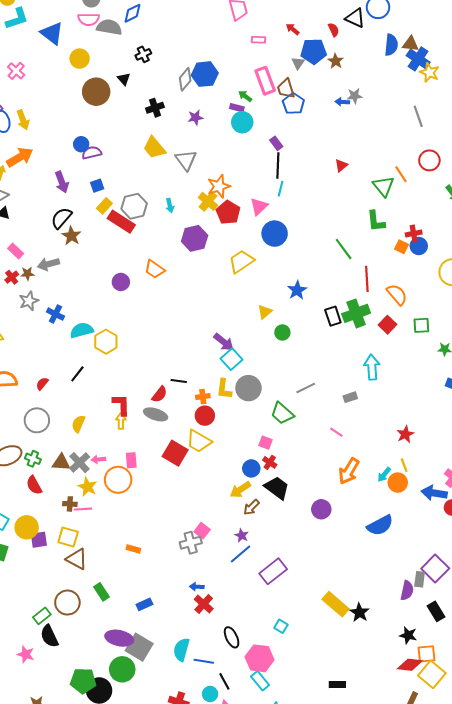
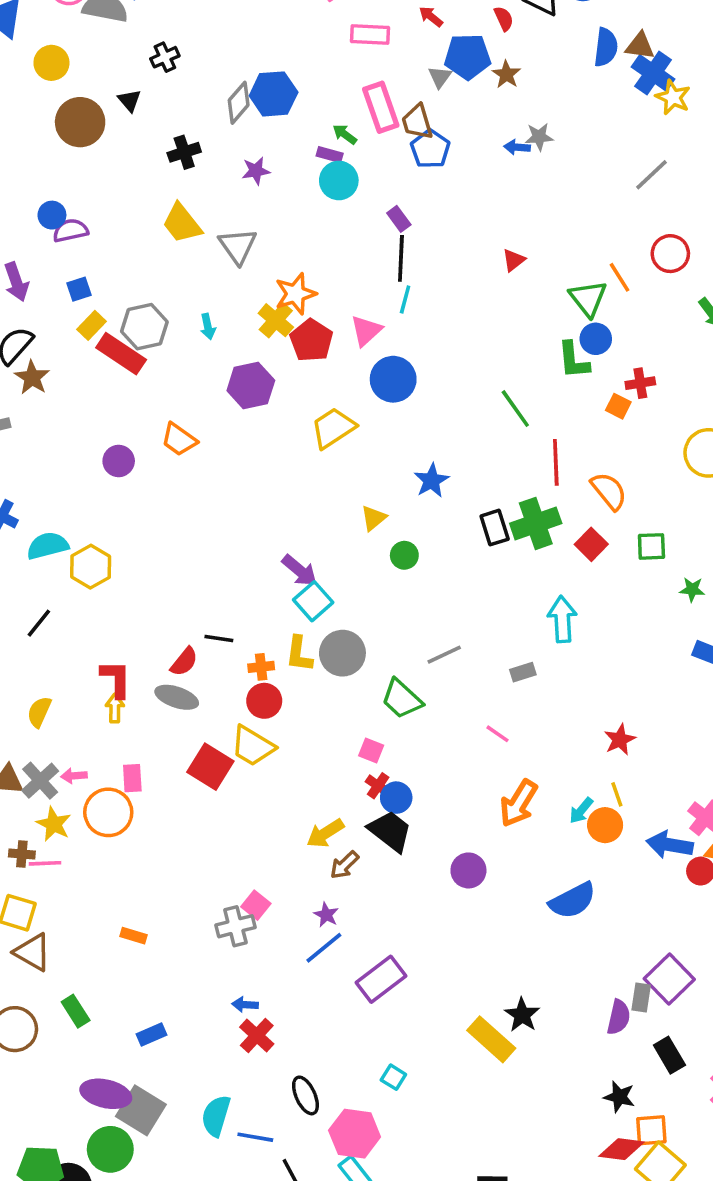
pink rectangle: (259, 40) -> (370, 35), size x1.5
gray line: (418, 116) -> (652, 175), turned 65
blue circle: (419, 246) -> (596, 339), moved
blue circle: (251, 468) -> (396, 798), moved
black star: (359, 613) -> (522, 1015), moved

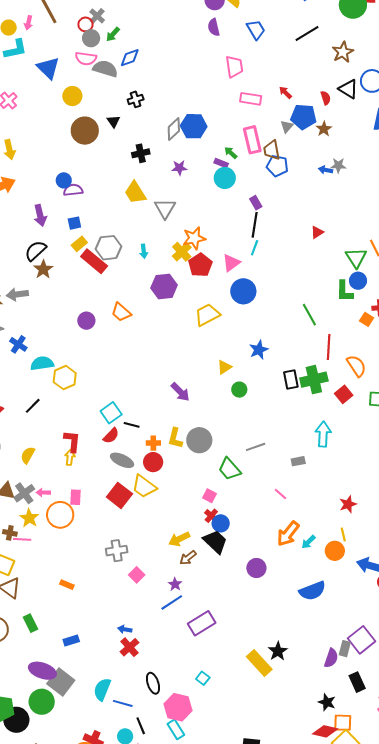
blue pentagon: (430, 149) -> (277, 166), turned -30
cyan square: (313, 601) -> (111, 413), moved
gray ellipse: (177, 697) -> (122, 460), moved
cyan arrow: (581, 810) -> (308, 542), moved
gray cross: (235, 926) -> (117, 551), moved

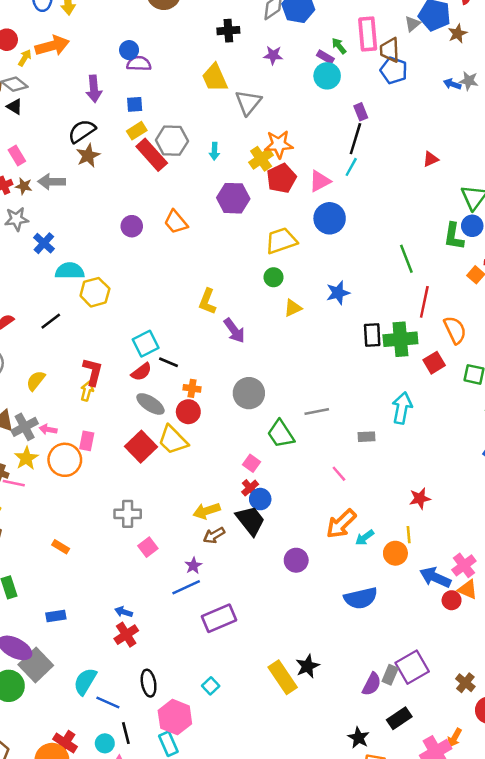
green circle: (239, 390) -> (274, 277), moved
yellow L-shape: (175, 438) -> (207, 301), moved
black rectangle: (357, 682) -> (399, 718), turned 72

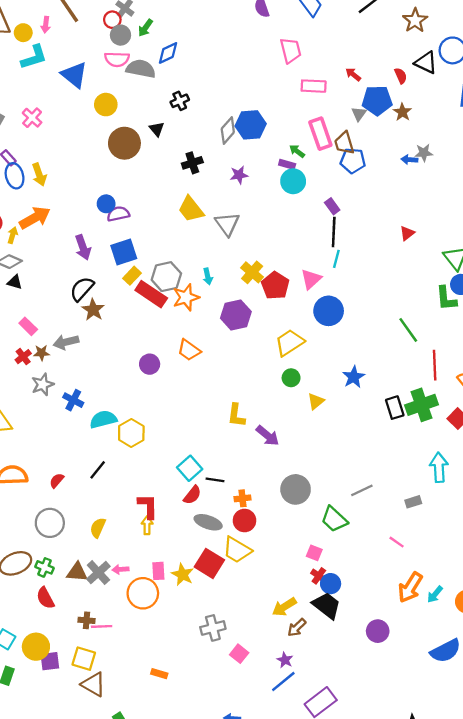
blue square: (135, 104) -> (124, 252), size x1.6
orange star: (279, 144) -> (186, 297), moved
yellow star: (26, 458) -> (183, 574), moved

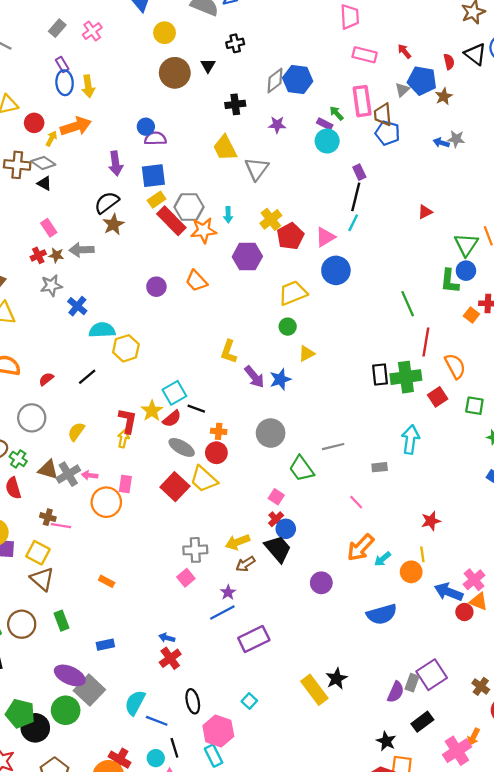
blue star: (354, 377) -> (280, 379), moved
yellow star: (183, 574) -> (152, 411), moved
gray cross: (213, 628) -> (195, 550), moved

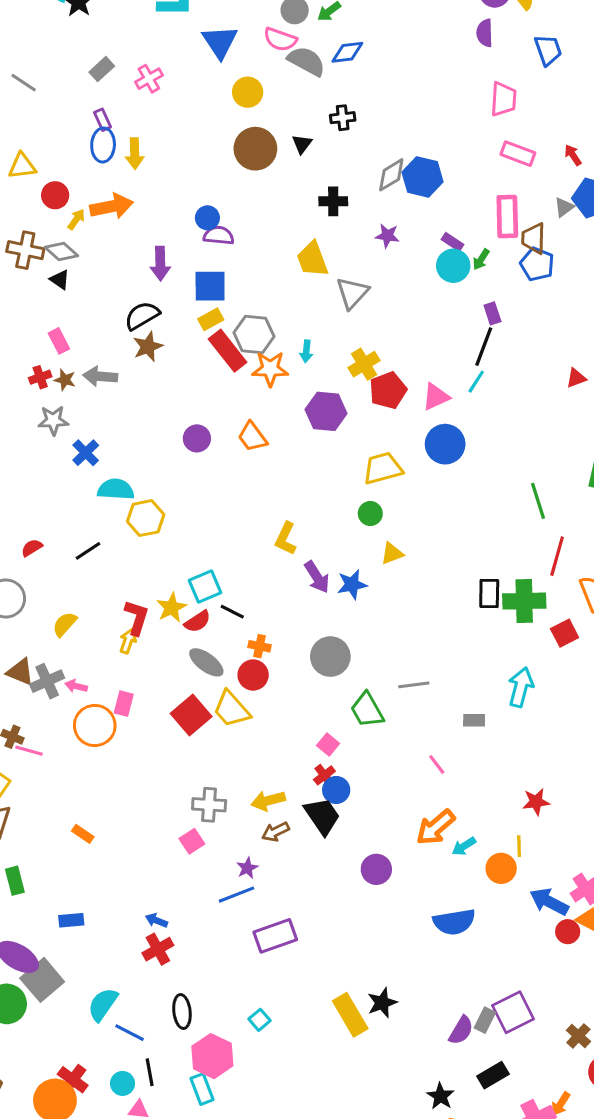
green arrow: (337, 113) -> (481, 259), moved, turned -112

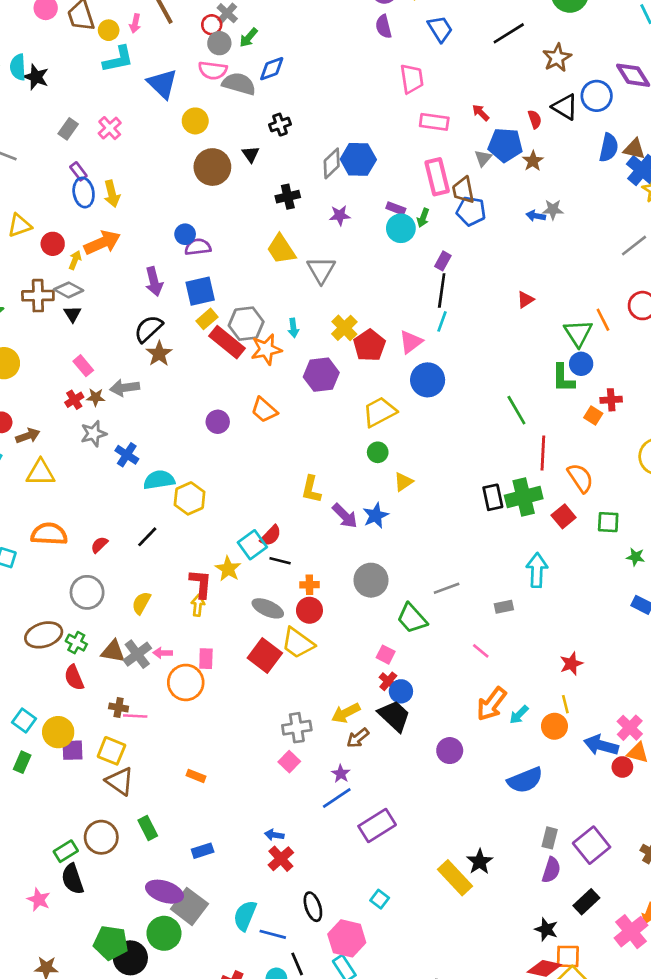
black triangle: (60, 280) -> (72, 314), turned 36
purple rectangle: (492, 313) -> (443, 261), turned 60
red semicircle: (198, 621) -> (271, 536), moved
gray rectangle: (485, 1020) -> (550, 838), moved

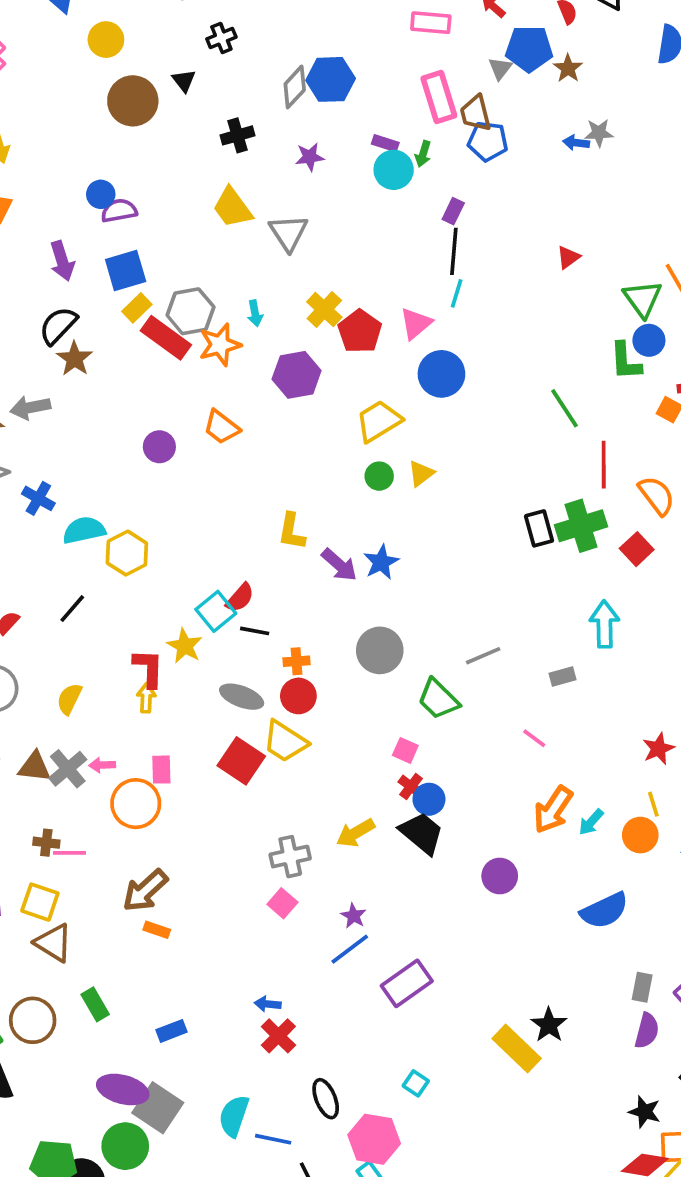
yellow triangle: (403, 482) -> (421, 473), moved
brown arrow: (358, 738) -> (145, 891), moved, size x1.5

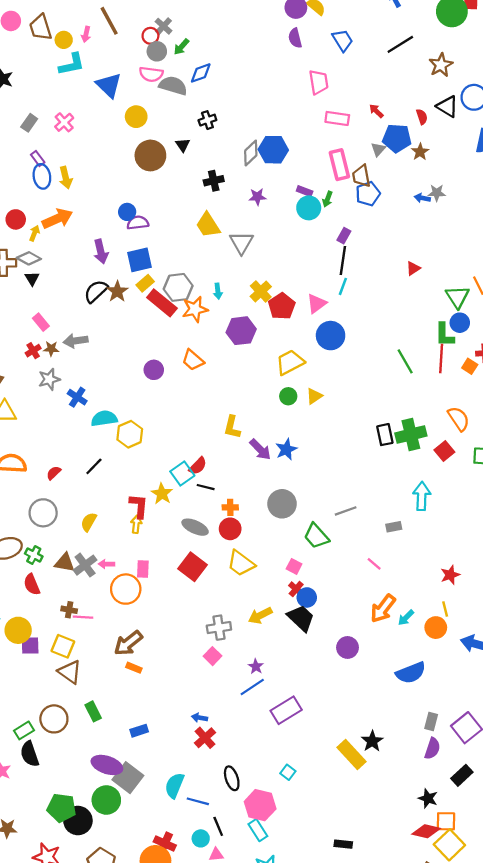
blue pentagon: (488, 141) -> (368, 194), turned -30
brown star: (75, 359) -> (117, 291), moved
red line: (604, 465) -> (441, 359), moved
yellow trapezoid: (285, 741) -> (241, 563), moved

